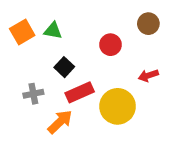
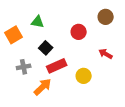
orange square: (22, 32) -> (14, 35), moved
red arrow: (148, 76) -> (106, 54), turned 48
yellow circle: (118, 106) -> (84, 76), size x0.6

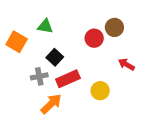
brown circle: (106, 17) -> (114, 27), moved
orange square: (14, 35) -> (17, 42), turned -30
gray cross: (24, 67) -> (39, 76), moved

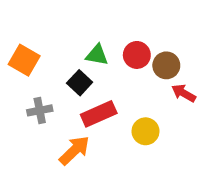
green triangle: (45, 26) -> (97, 55), moved
brown circle: (114, 27) -> (166, 65), moved
gray cross: (39, 76) -> (40, 110), moved

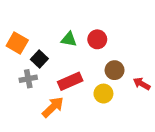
brown circle: (166, 65) -> (115, 70), moved
black square: (80, 83) -> (39, 59), moved
red arrow: (184, 93) -> (142, 84), moved

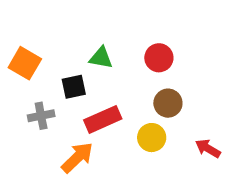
red circle: (97, 39) -> (159, 58), moved
black square: (39, 59) -> (74, 87), moved, turned 35
red arrow: (142, 84) -> (208, 148), moved

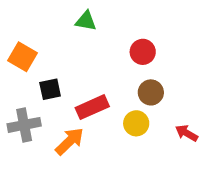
green triangle: (101, 58) -> (86, 21), moved
black square: (74, 87) -> (50, 89), moved
gray cross: (41, 116) -> (24, 125), moved, size x1.4

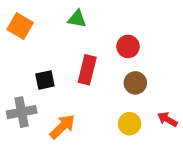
orange square: (22, 57) -> (20, 26), moved
red rectangle: (92, 107) -> (87, 70), moved, turned -52
yellow circle: (136, 123) -> (129, 124), moved

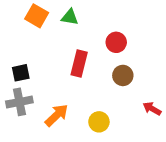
orange square: (20, 26) -> (37, 16), moved
black square: (45, 80) -> (21, 73), moved
yellow circle: (129, 124) -> (99, 122), moved

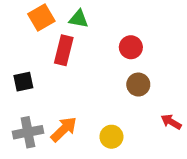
orange square: (37, 16) -> (41, 17), turned 30
red rectangle: (79, 64) -> (64, 50), moved
gray cross: (19, 102) -> (28, 132), moved

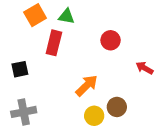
brown circle: (138, 85) -> (117, 107), moved
red arrow: (171, 122) -> (144, 68), moved
orange arrow: (64, 129) -> (87, 86), moved

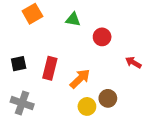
green triangle: (66, 16) -> (73, 20), moved
red rectangle: (54, 43) -> (50, 68), moved
gray cross: (24, 112) -> (22, 103), turned 30

